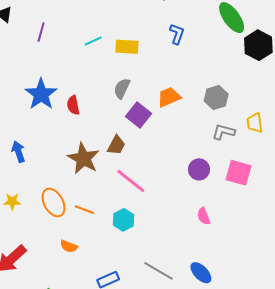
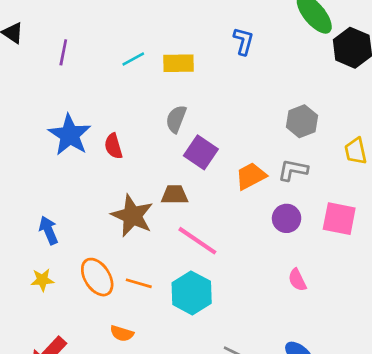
orange trapezoid: (169, 97) -> (251, 176), moved
gray L-shape: (224, 132) -> (293, 170), moved
brown trapezoid: (116, 145) -> (175, 195), turned -115
blue arrow: (18, 152) -> (49, 230), moved
cyan hexagon: (123, 220) -> (192, 293), size x1.4

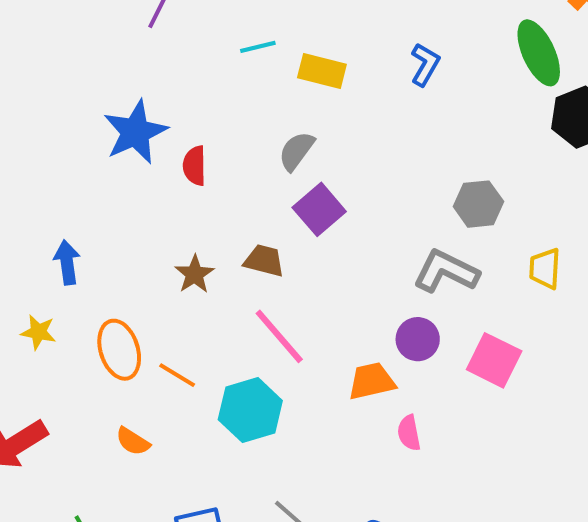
gray L-shape: (293, 170) -> (446, 271), size x1.4
orange trapezoid: (251, 176) -> (372, 381), moved
brown star: (132, 216) -> (195, 274), size x0.6

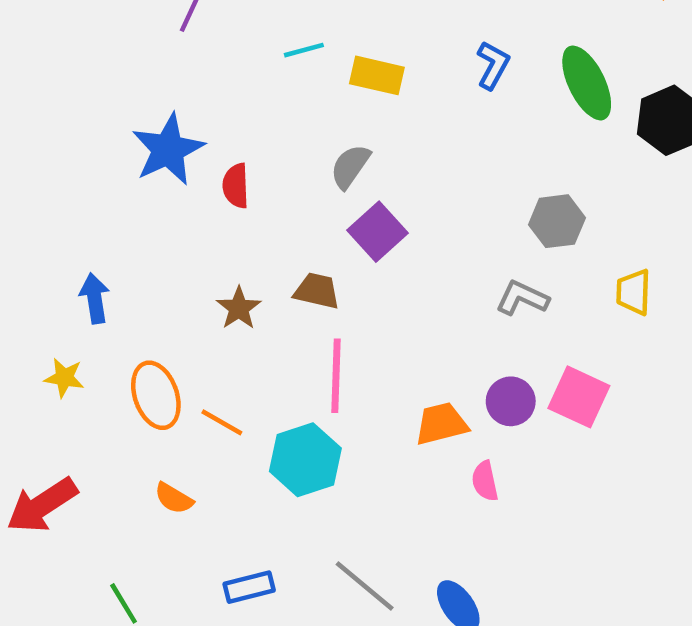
green ellipse: (539, 53) -> (587, 83), moved
gray L-shape: (446, 271) -> (522, 298), size x0.7
pink line: (279, 336) -> (336, 376), turned 44
purple circle: (418, 339) -> (511, 401), moved

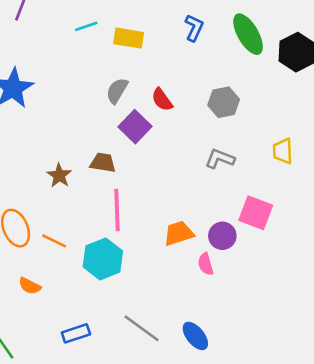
red semicircle: (236, 186) -> (162, 100), moved, turned -30
gray hexagon: (557, 221) -> (224, 102), moved
purple circle: (511, 401) -> (222, 236), moved

